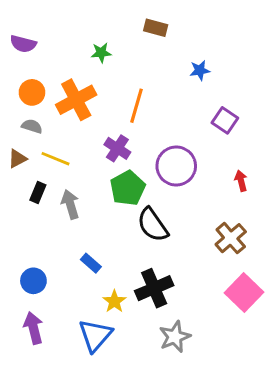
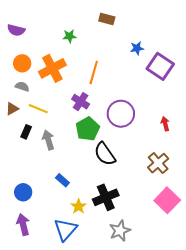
purple square: (225, 120) -> (160, 66), moved, size x1.5

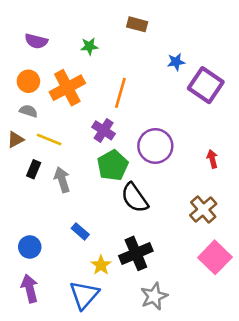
purple semicircle: (16, 30) -> (36, 41), moved

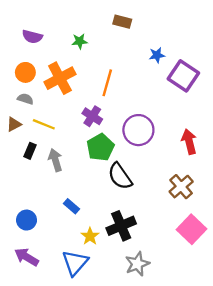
red arrow: (212, 159) -> (189, 142), size x1.5
purple arrow: (30, 288) -> (27, 257), turned -45

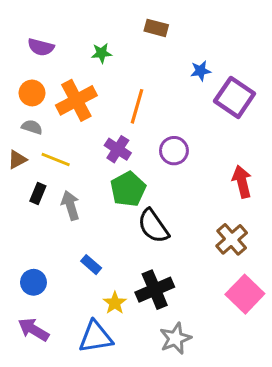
purple circle: (138, 130) -> (174, 151), moved, size x0.7
blue triangle: (75, 263) -> (96, 337), turned 40

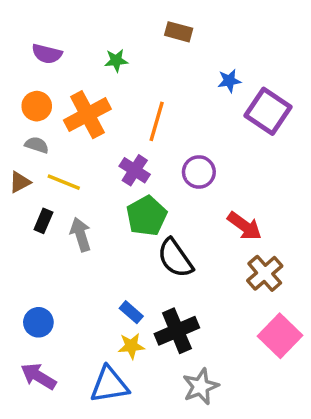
red arrow: (242, 182) -> (244, 226), moved, turned 140
blue rectangle: (91, 265) -> (131, 312), moved
yellow star: (115, 303) -> (131, 346), turned 30

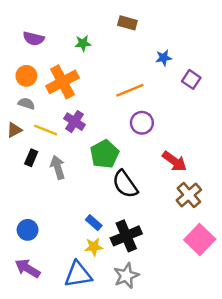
purple square: (268, 111) -> (191, 79), size x0.6
orange line: (157, 121) -> (130, 90), moved, turned 52
purple cross: (135, 170) -> (74, 122), moved
gray star: (201, 386) -> (126, 276), moved

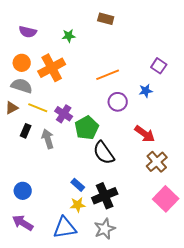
blue star: (164, 58) -> (146, 91), moved
gray semicircle: (26, 104) -> (22, 86), size x1.5
purple cross: (74, 122) -> (64, 114), moved

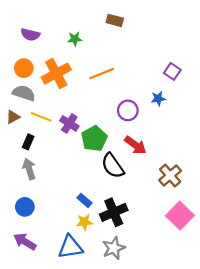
orange line: (108, 75) -> (102, 74), moved
red arrow: (145, 134) -> (135, 145), moved
gray arrow: (48, 139) -> (29, 169), moved

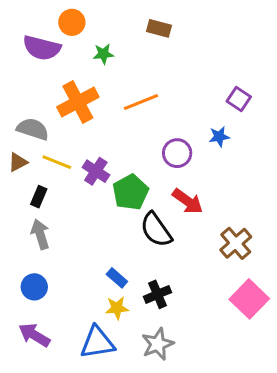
purple semicircle: (30, 35) -> (42, 48), size x1.4
orange circle: (24, 68) -> (72, 22), moved
black cross: (114, 212) -> (158, 294), size x0.7

